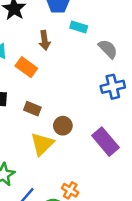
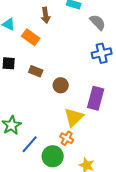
purple rectangle: (106, 142) -> (96, 98), turned 55
yellow triangle: (42, 144) -> (74, 117), moved

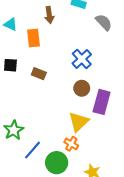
orange rectangle: (31, 37) -> (34, 38), turned 48
blue cross: (102, 53) -> (82, 59), moved, turned -30
brown circle: (61, 85) -> (82, 88), moved

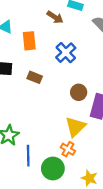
brown arrow: (49, 15) -> (55, 17), moved, turned -49
blue cross: (82, 59) -> (66, 53), moved
blue line: (32, 150) -> (28, 156), turned -42

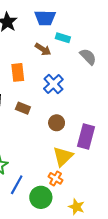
brown circle: (79, 92) -> (57, 123), moved
blue line: (28, 156) -> (17, 185), turned 30

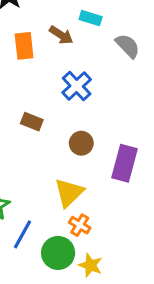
orange rectangle: (18, 72) -> (24, 46), moved
yellow triangle: (63, 156) -> (69, 193), moved
yellow star: (77, 207) -> (91, 265), moved

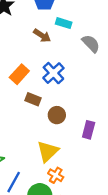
orange rectangle: (24, 46) -> (19, 74), moved, turned 48
brown rectangle: (32, 122) -> (33, 99), moved
purple rectangle: (125, 163) -> (89, 130), size x0.7

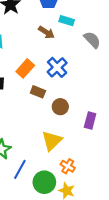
orange cross: (56, 175) -> (68, 166), moved

